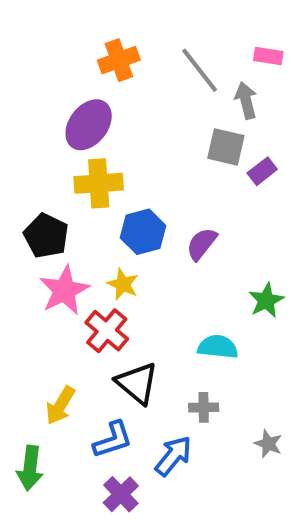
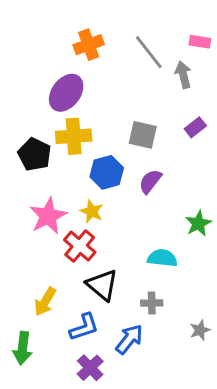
gray square: (226, 147) -> (143, 135), moved
black pentagon: (46, 236) -> (35, 154), moved
gray star: (268, 444) -> (200, 330), turned 30

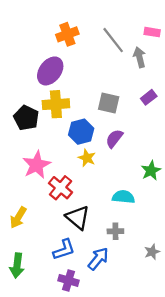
yellow star: (92, 211) -> (87, 158), moved
yellow arrow: (45, 302) -> (18, 217), moved
purple cross: (90, 368) -> (69, 280), turned -30

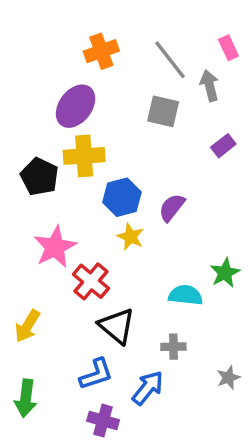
pink rectangle: (152, 32) -> (228, 48), turned 56
gray square: (109, 103) -> (163, 111), moved
green star: (151, 171) -> (225, 273), moved

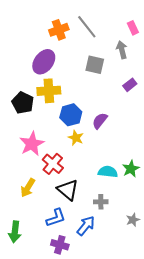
gray line: (170, 60) -> (87, 27), moved
green star: (225, 273) -> (131, 169), moved
yellow arrow: (27, 326) -> (28, 188), moved

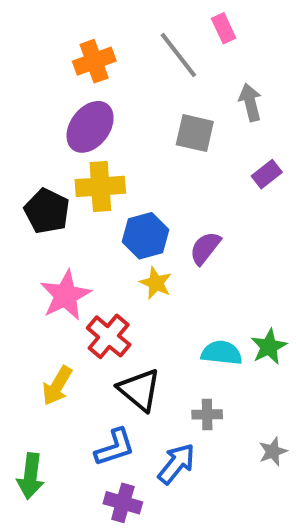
pink rectangle: (133, 28) -> (224, 28), moved
orange cross: (59, 30) -> (94, 61), moved

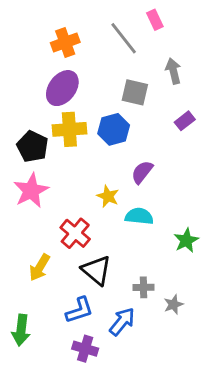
blue hexagon: (146, 236) -> (114, 129), moved
pink star: (65, 295) -> (31, 191), moved
cyan semicircle: (222, 353) -> (139, 216), moved
gray star: (273, 451) -> (173, 304), moved

